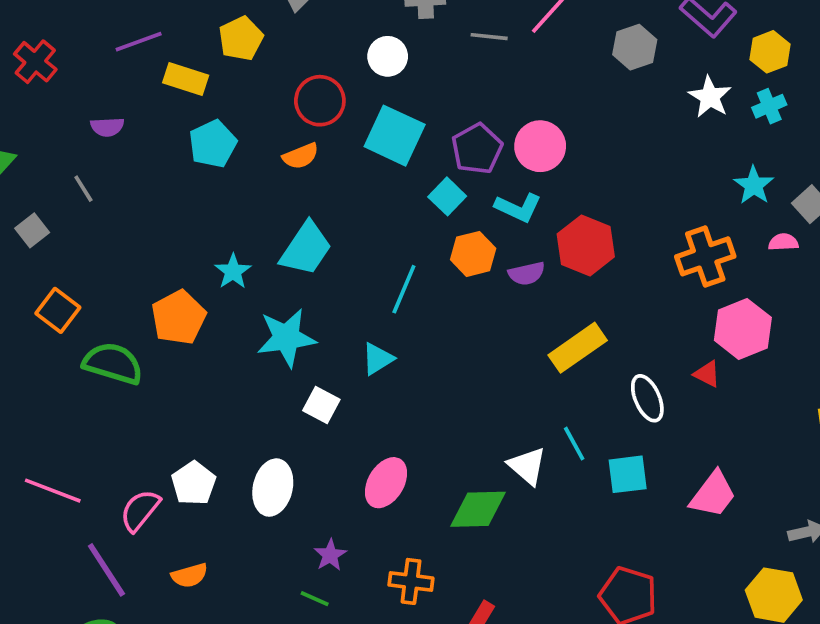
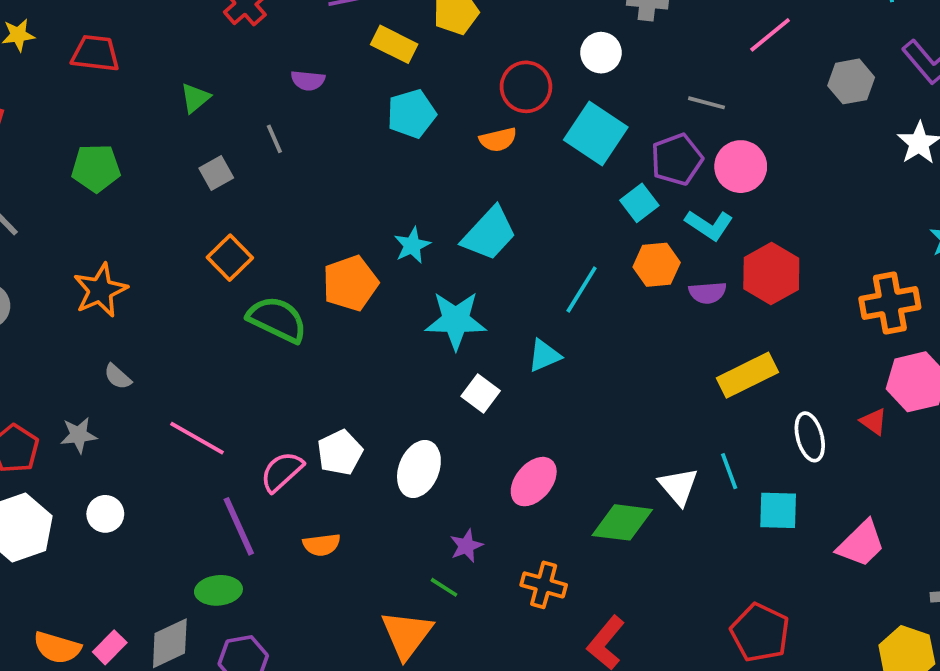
gray line: (489, 37) -> (707, 103), moved

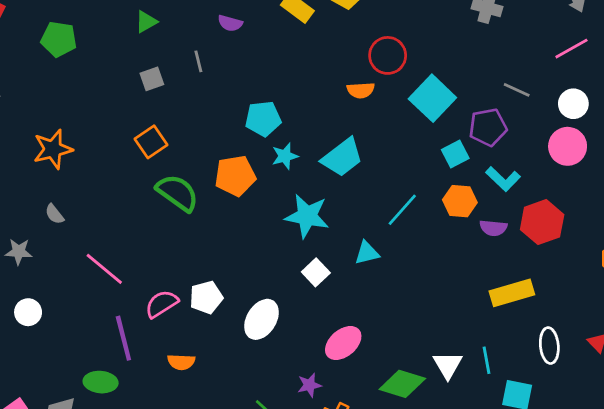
white circle: (601, 53) -> (573, 104), moved
cyan pentagon: (411, 114) -> (263, 119), moved
pink circle: (741, 167) -> (568, 146), moved
green pentagon: (96, 168) -> (59, 39), moved
purple star: (466, 546) -> (309, 385), moved

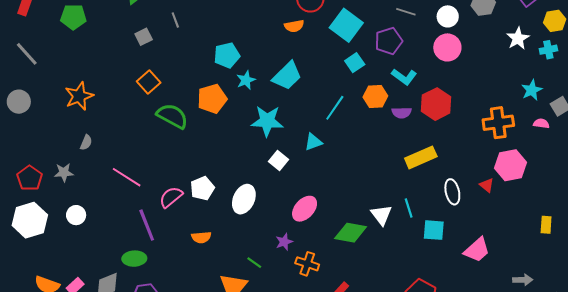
cyan square: (455, 154) -> (355, 63), moved
gray semicircle: (54, 214) -> (86, 142), turned -112
orange semicircle: (181, 362) -> (201, 237), moved

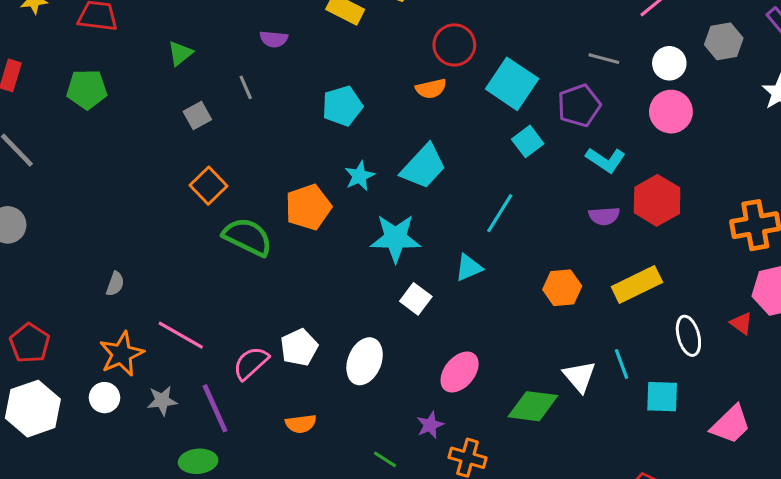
cyan pentagon: (227, 55) -> (342, 106), moved
orange star: (79, 96) -> (122, 354), moved
orange hexagon: (375, 97) -> (562, 288), moved
gray star: (64, 173) -> (162, 401), moved

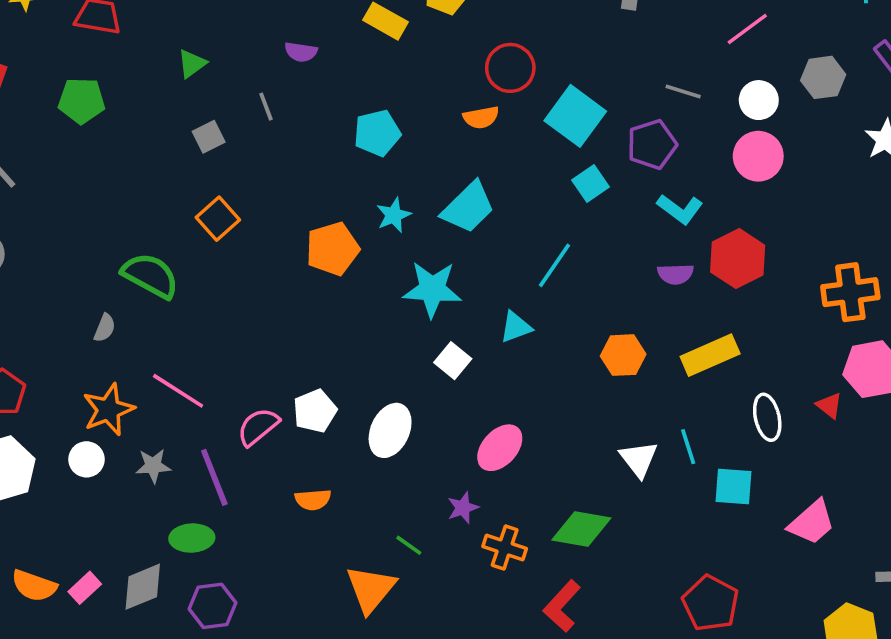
green semicircle: (248, 237) -> (150, 276), moved
green diamond: (533, 406) -> (581, 529), moved

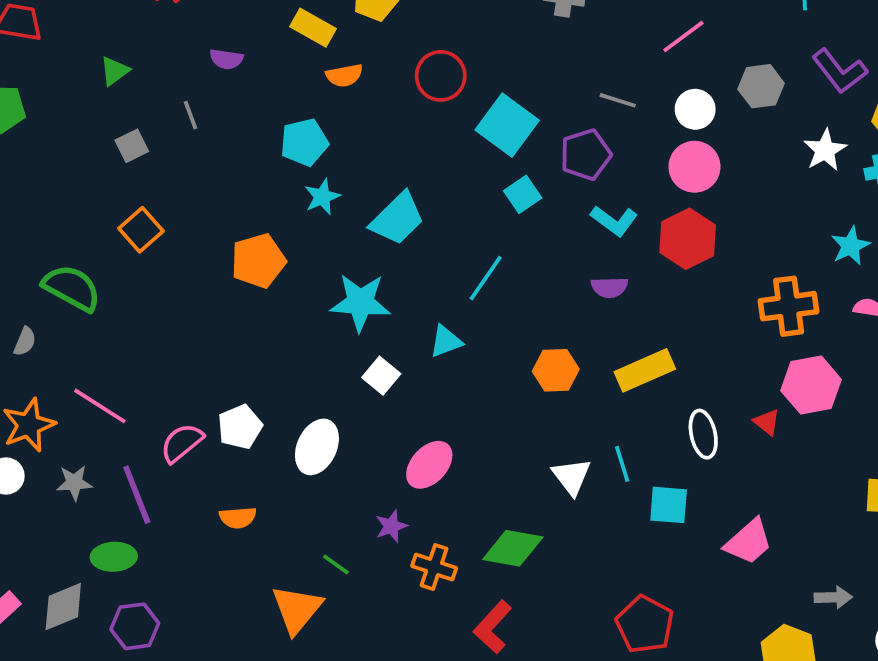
orange semicircle: (481, 117) -> (344, 75), moved
cyan star: (394, 215) -> (322, 197), moved
red hexagon: (738, 259) -> (688, 239), moved

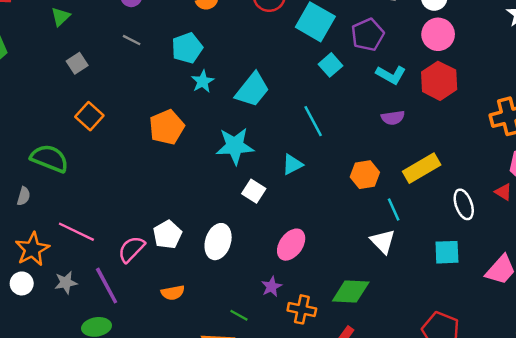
gray line: (191, 115) -> (132, 40), moved, turned -36
cyan line: (486, 278) -> (313, 121), turned -56
cyan line: (622, 464) -> (394, 210), moved

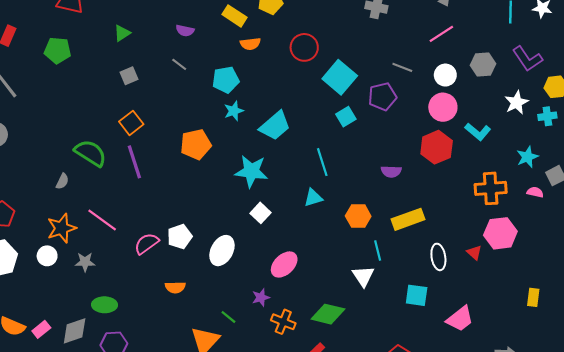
cyan L-shape: (391, 75) -> (478, 132), moved
cyan triangle: (292, 164) -> (313, 198), moved
purple line: (107, 286) -> (134, 162), moved

